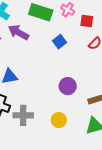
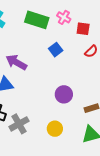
purple arrow: (18, 32) -> (16, 62), moved
gray cross: (23, 115) -> (19, 124), turned -30

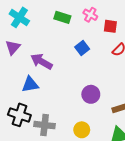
green rectangle: (37, 20) -> (62, 17), size x0.7
gray cross: (19, 124) -> (45, 125), turned 36

